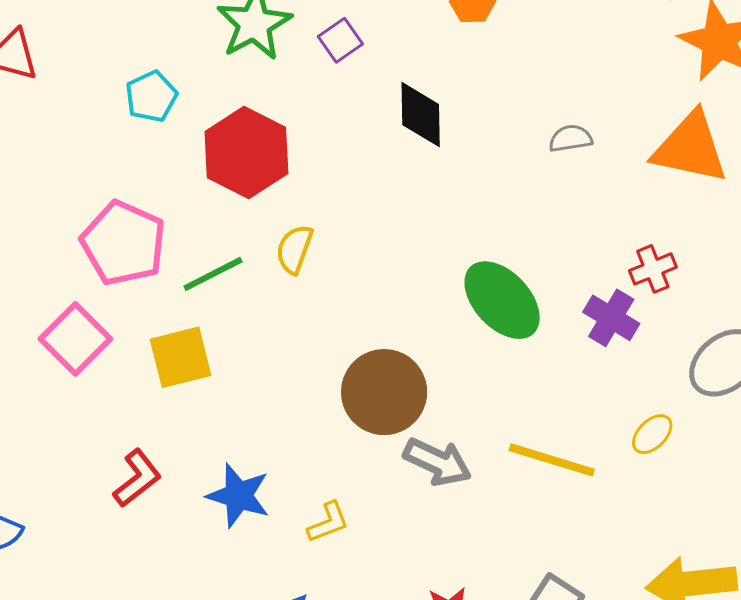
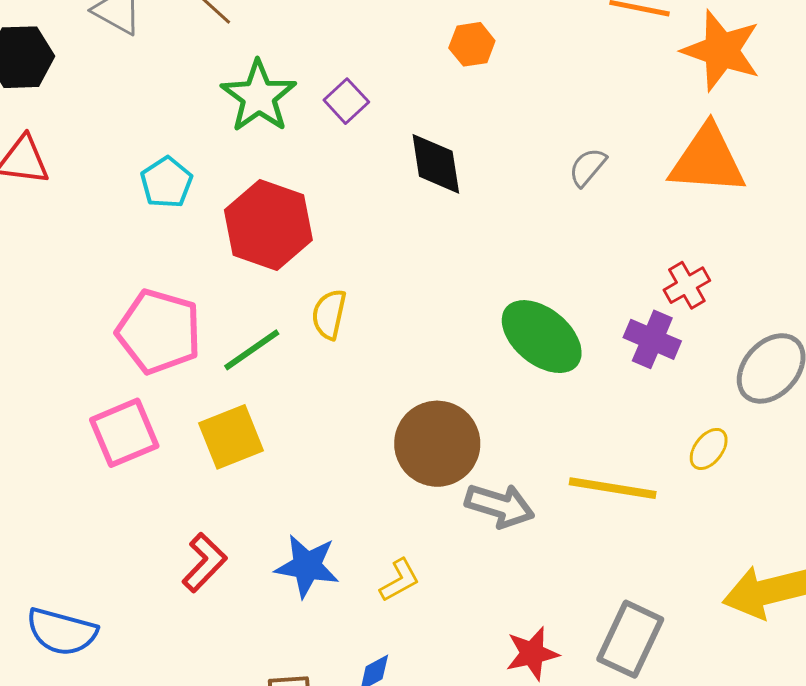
gray semicircle: (571, 138) -> (588, 167), turned -33
pink square: (75, 339) -> (124, 433), turned 30

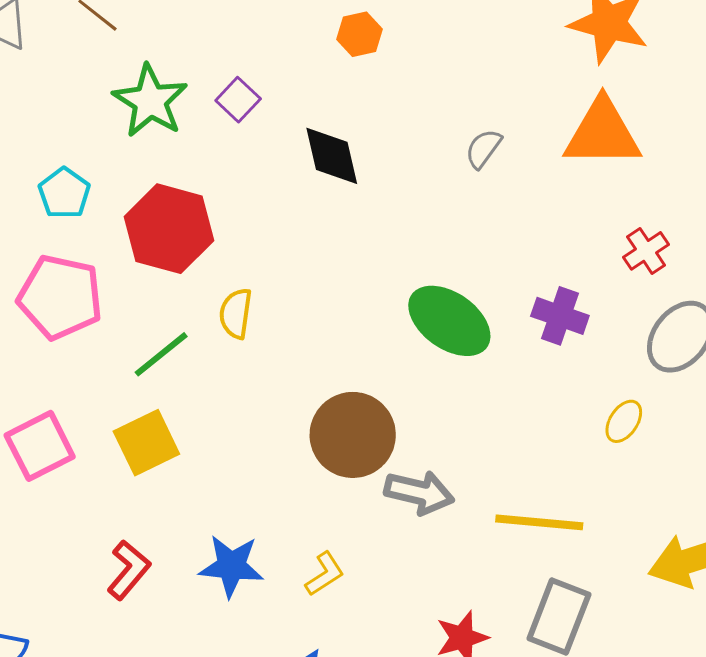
red cross: (687, 285) -> (646, 251), moved
pink pentagon: (159, 332) -> (60, 297), moved
yellow line: (613, 488) -> (539, 522), moved

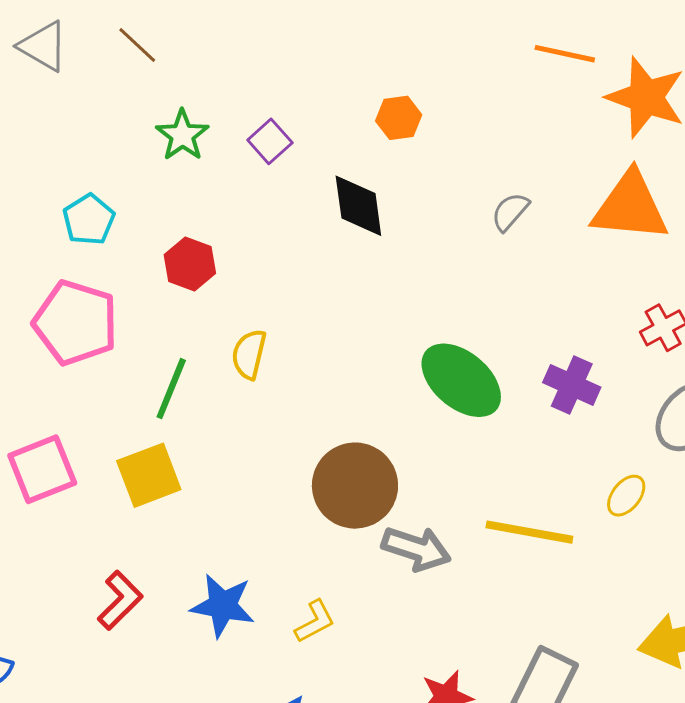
orange hexagon: (359, 34) -> (399, 118), moved
green star: (150, 101) -> (182, 135), size x0.7
red hexagon: (169, 229) -> (190, 264), size x0.6
green line: (161, 354) -> (171, 389), turned -34
yellow line: (539, 522) -> (529, 532), moved

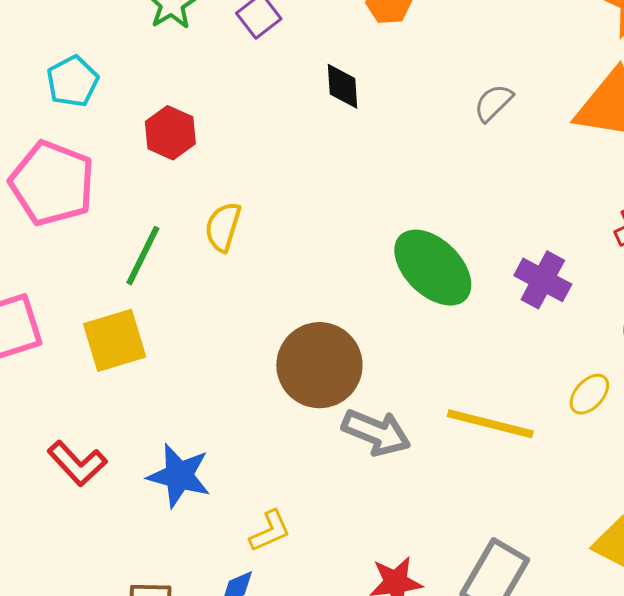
black diamond: (358, 206) -> (342, 86), size x0.7
red L-shape: (120, 600) -> (77, 463), turned 88
yellow L-shape: (315, 621) -> (270, 531), moved

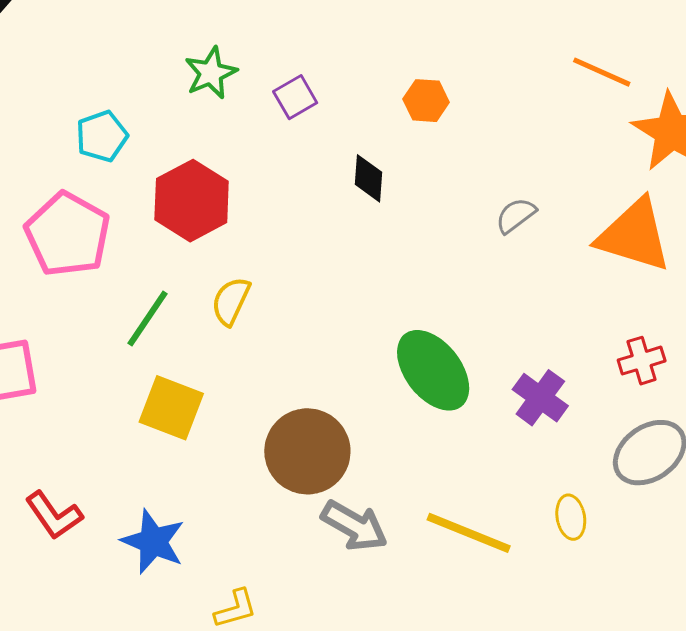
red hexagon: (170, 133) -> (192, 201), size x1.5
yellow square: (115, 340) -> (171, 408), moved, turned 30
yellow ellipse: (589, 394) -> (571, 517), turned -60

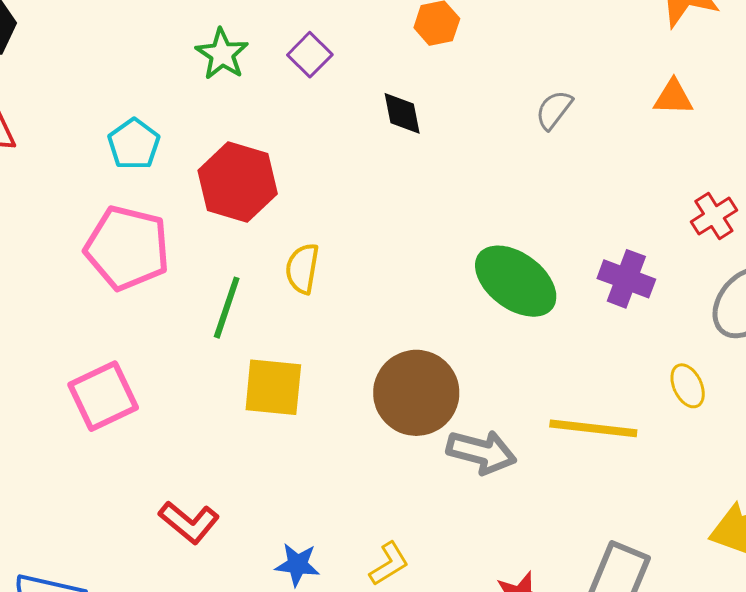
orange triangle: (634, 235) -> (673, 97), size x0.5
blue star: (153, 542) -> (297, 565), moved, size x0.7

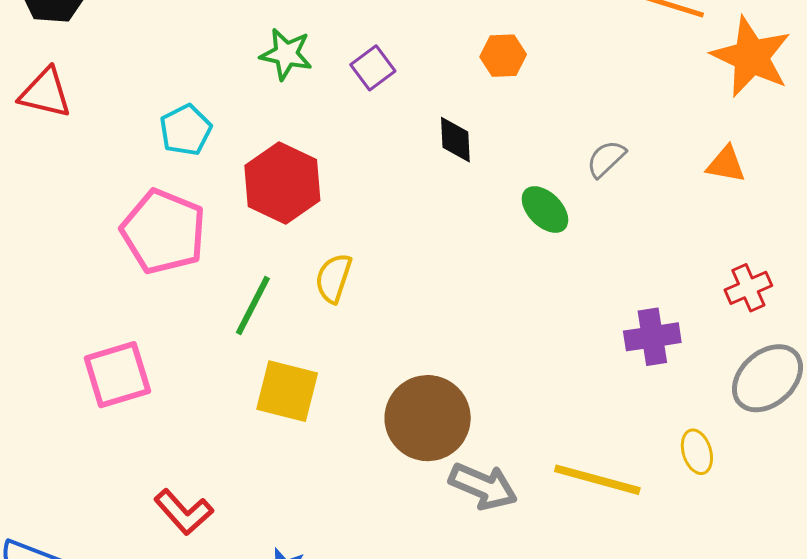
green star: (222, 54) -> (286, 54), turned -30
purple cross: (626, 279) -> (652, 337), turned -38
green ellipse: (516, 281) -> (545, 210), moved, size x0.6

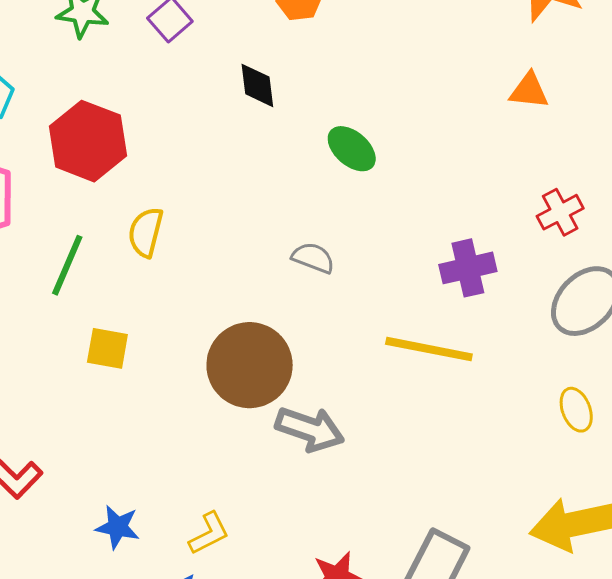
gray semicircle: (606, 159) -> (313, 258), moved, turned 69
yellow square: (287, 391) -> (107, 348), size x0.7
yellow ellipse: (697, 452) -> (576, 410), moved
yellow line: (597, 480) -> (429, 349), moved

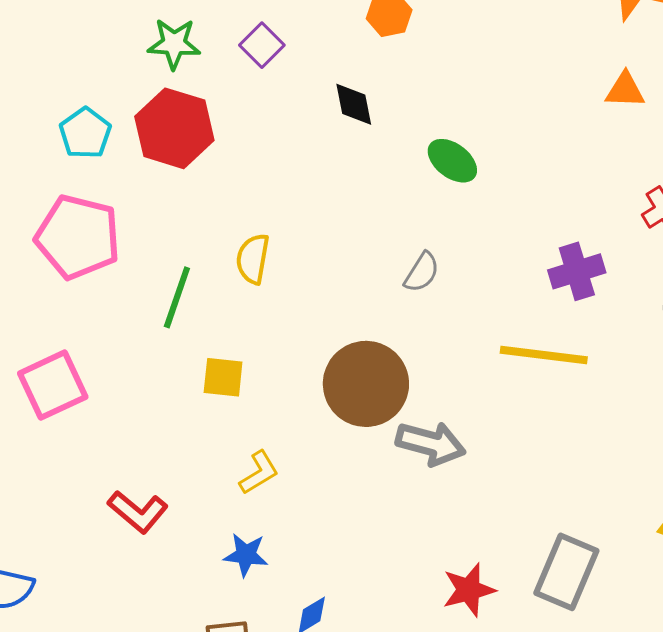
red hexagon: (88, 141) -> (174, 128), moved
gray semicircle: (313, 258) -> (422, 272), turned 105
yellow L-shape: (209, 533) -> (259, 473), moved

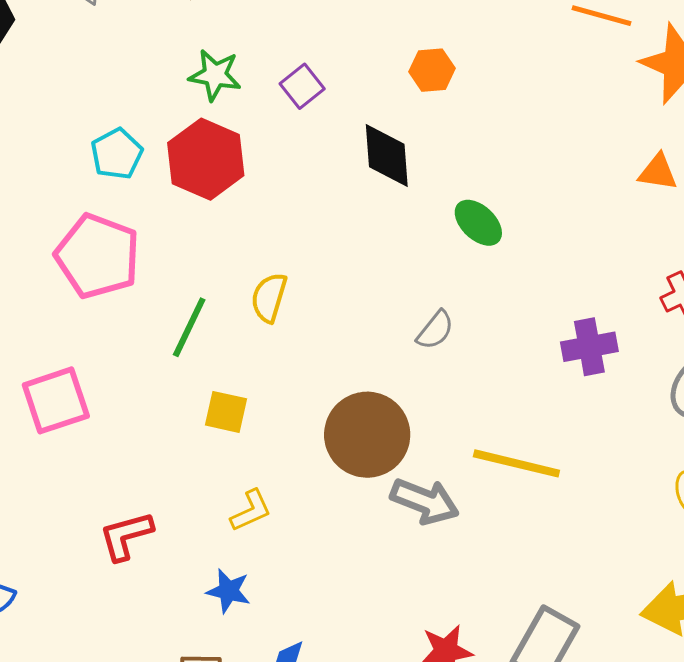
black diamond: (354, 104) -> (387, 156), size x1.4
yellow line: (544, 355) -> (516, 463), moved
red L-shape: (138, 512) -> (126, 536), turned 118

